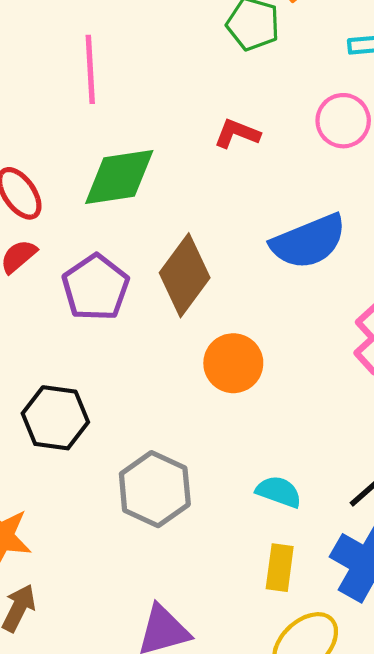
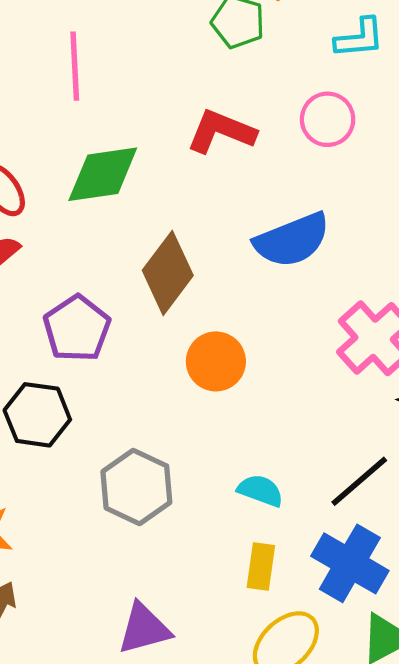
red L-shape: (237, 134) -> (221, 131), size x1.5
purple pentagon: (96, 288) -> (77, 328), moved

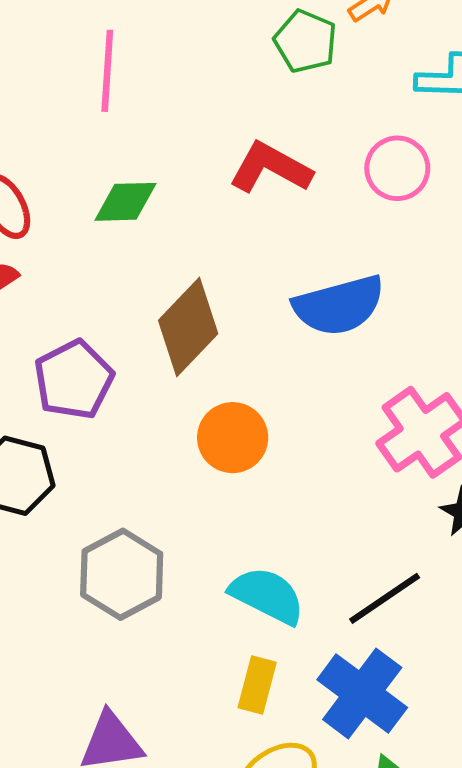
green diamond: (103, 174) -> (126, 202), size x0.7
cyan semicircle: (260, 490) -> (267, 595), size x1.4

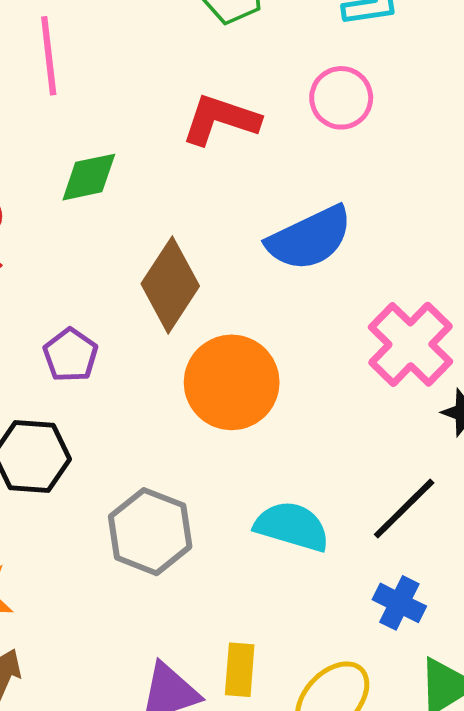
purple pentagon: (74, 380) -> (71, 355), size x0.7
orange circle: (233, 438) -> (232, 382), size x1.4
yellow rectangle: (257, 685) -> (240, 670), moved
blue cross: (362, 694) -> (399, 603), size x0.6

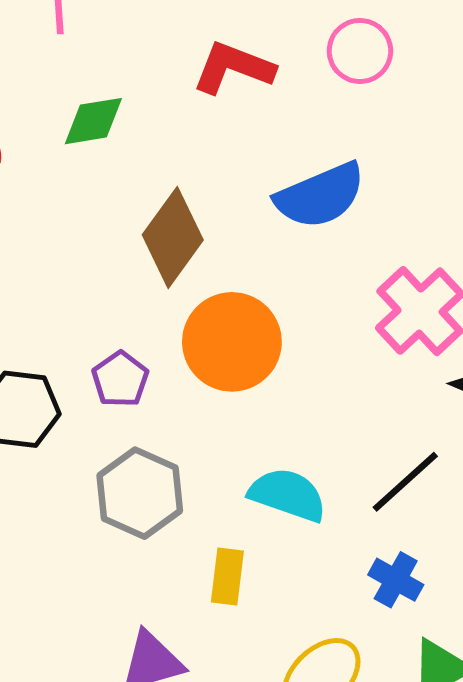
purple pentagon: (71, 355) -> (120, 379), moved
yellow rectangle: (240, 670) -> (227, 577), moved

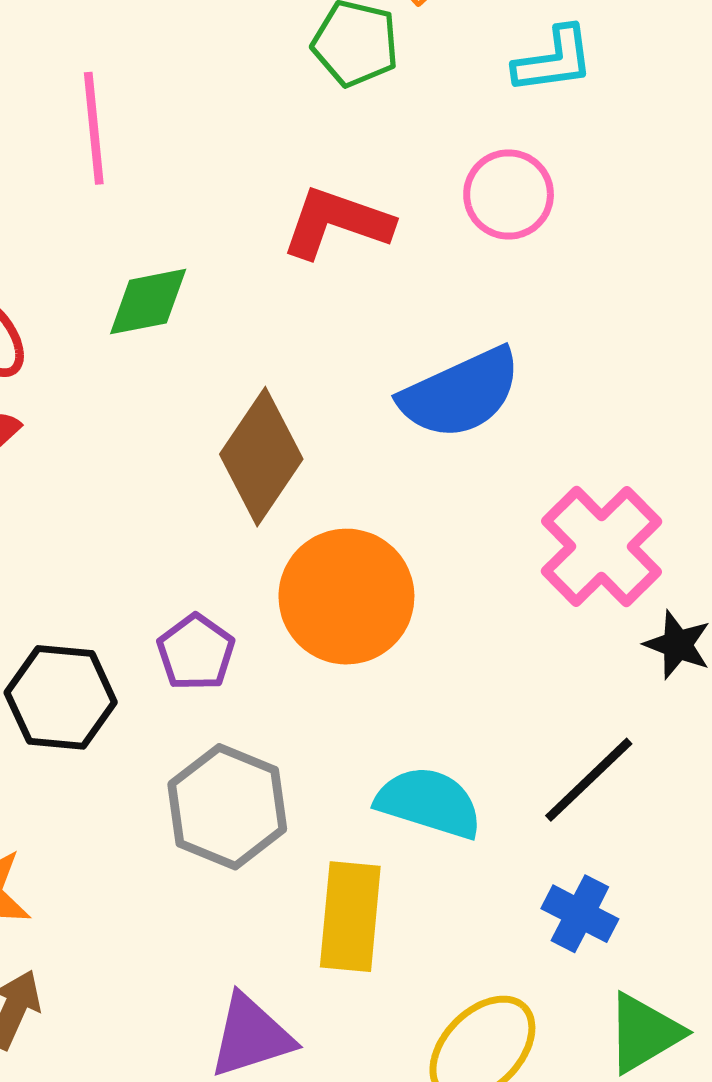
yellow rectangle: (227, 577) -> (350, 917), size x1.4

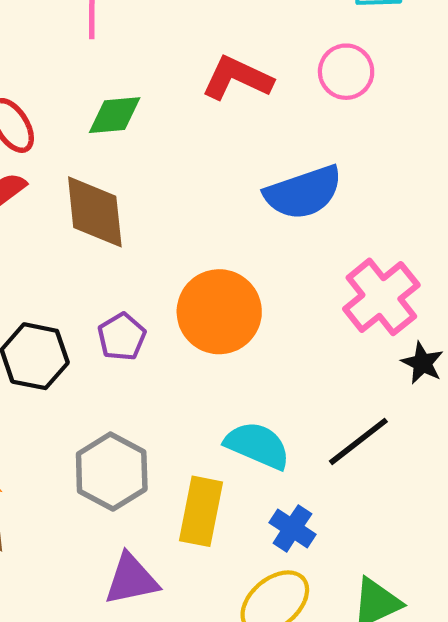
brown diamond: (261, 457) -> (95, 212), moved, turned -46
gray hexagon: (227, 807) -> (112, 472), moved
blue cross: (580, 914) -> (292, 528), moved

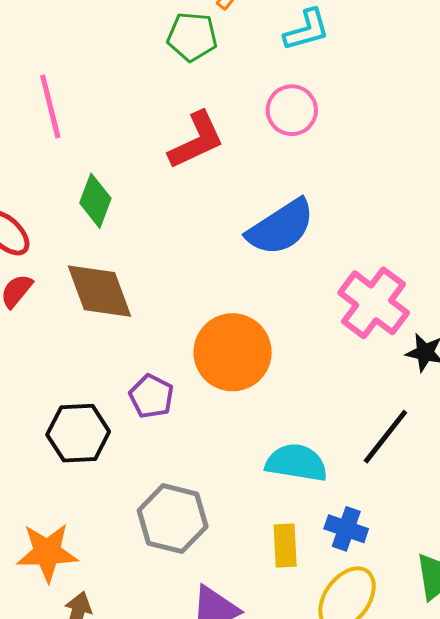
red L-shape: (237, 78) -> (196, 140), turned 144
green diamond: (115, 115) -> (95, 201), turned -50
yellow rectangle: (201, 511) -> (285, 545), moved, size x0.7

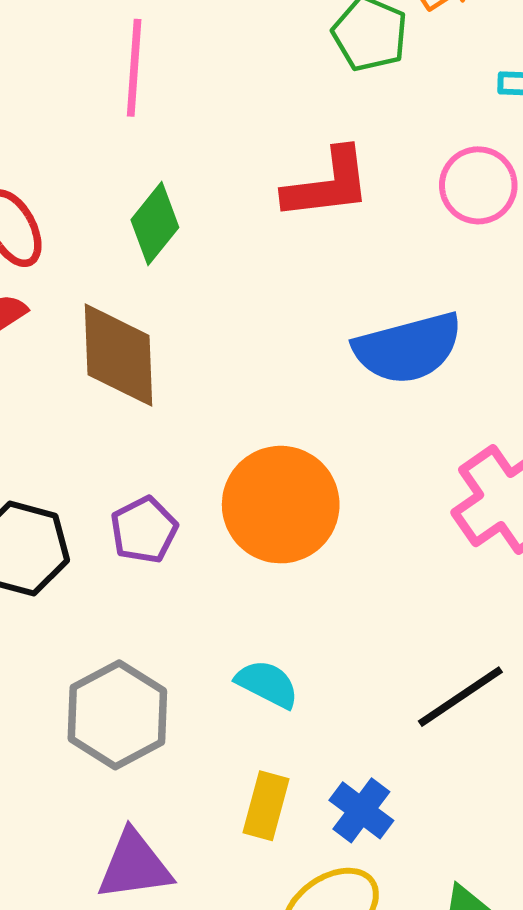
cyan semicircle: (296, 463) -> (267, 684), moved, size x0.7

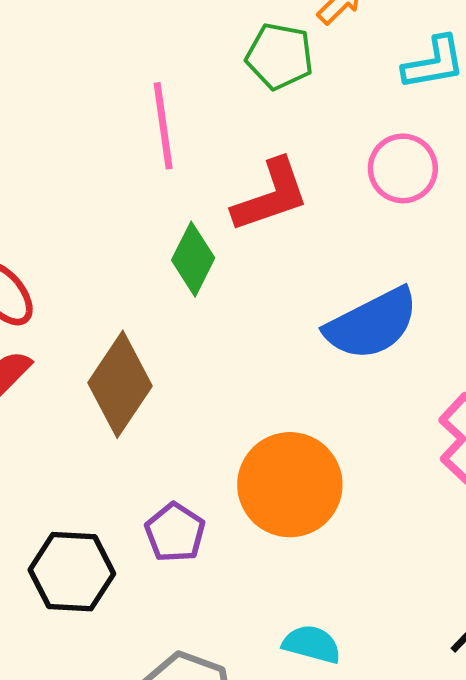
pink line: (134, 68) -> (163, 126), moved
green diamond: (155, 224) -> (193, 259), moved
brown diamond: (119, 355) -> (120, 384), turned 48

